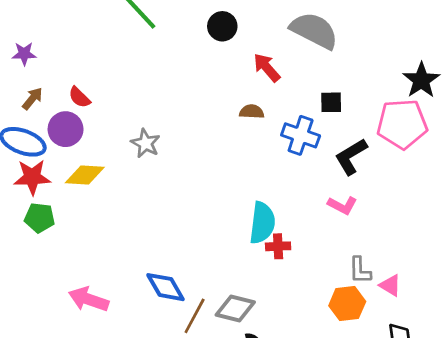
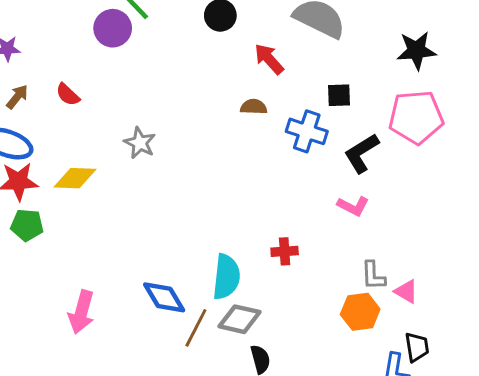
black star: (421, 80) -> (416, 51), moved, turned 30
purple circle: (66, 129) -> (113, 28), moved
cyan semicircle: (262, 223) -> (226, 277), moved
pink arrow: (89, 299) -> (81, 312), turned -93

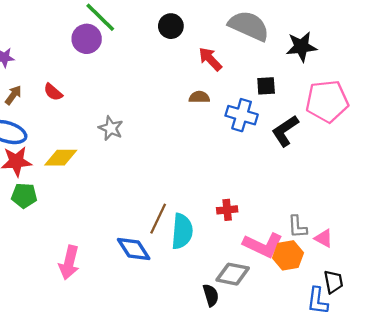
black star: (416, 51) -> (301, 47), moved
pink L-shape: (353, 206) -> (263, 245), moved, size x1.6
gray diamond: (240, 319) -> (233, 274), moved
brown line: (196, 328) -> (158, 219), moved

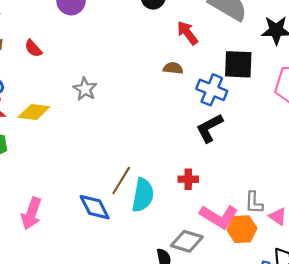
black square: (266, 86) -> (238, 64), size x1.6
black L-shape: (285, 131) -> (209, 128), moved

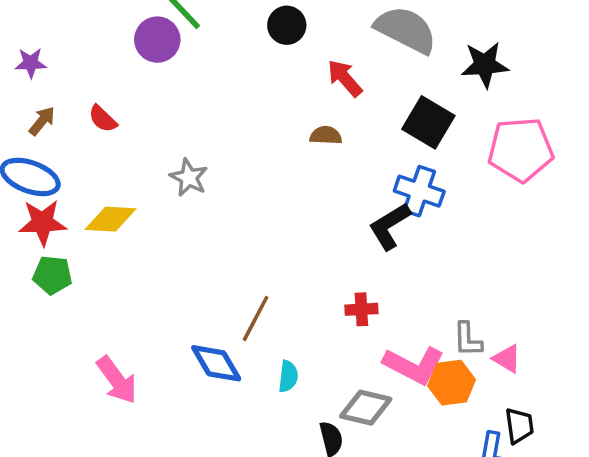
black square: (238, 64) -> (428, 122), turned 32
blue cross: (212, 90) -> (419, 191), moved
cyan semicircle: (143, 195) -> (288, 376), moved, size x0.6
pink arrow: (31, 214) -> (117, 380), turned -52

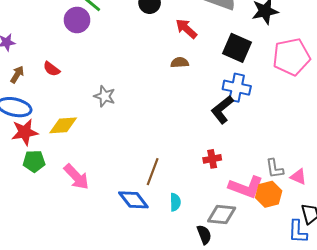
pink arrow: (117, 380) -> (76, 177), moved

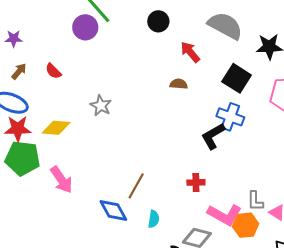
green pentagon: (34, 161) -> (23, 158), size x1.6

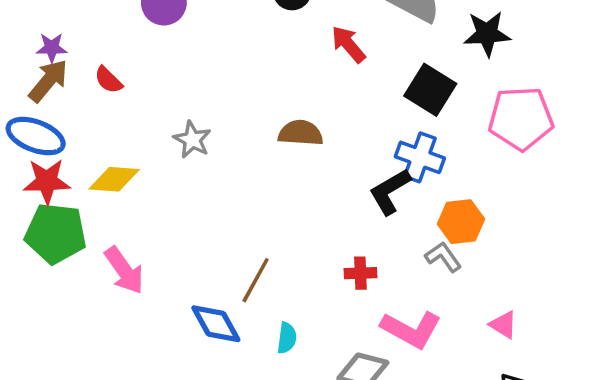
purple star: (14, 39) -> (52, 48), moved
brown arrow: (19, 71) -> (48, 81), size x1.5
brown semicircle: (179, 84) -> (301, 133), moved, size x1.4
gray L-shape: (255, 201) -> (443, 257), moved, turned 145
orange hexagon: (246, 225) -> (461, 222), moved

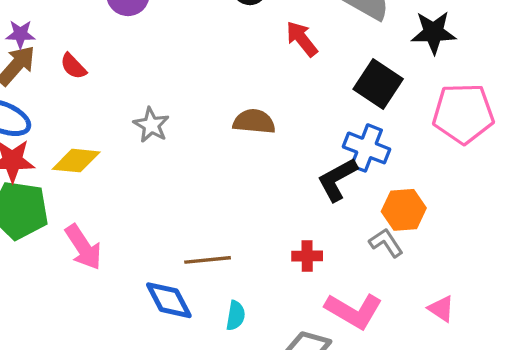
brown line: (256, 280) -> (208, 260), turned 54

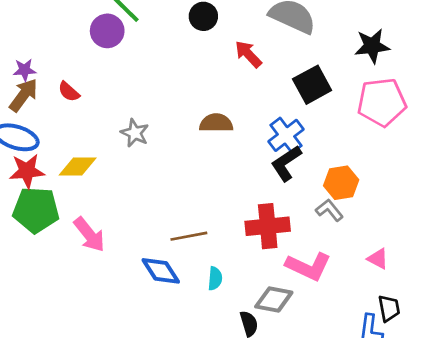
black star: (434, 32) -> (372, 46), moved
black square: (378, 84) -> (312, 85), turned 33
blue cross: (366, 148) -> (286, 135), moved, turned 36
red cross: (307, 256) -> (268, 226), size x1.8

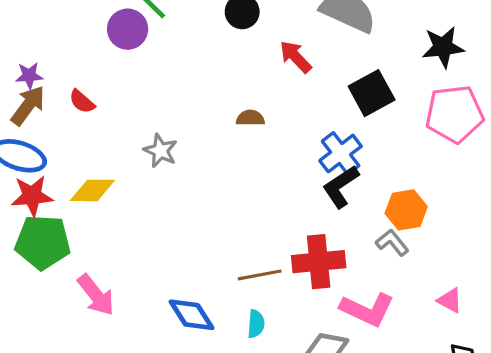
brown semicircle: (216, 123) -> (250, 118), moved, size x0.7
pink arrow: (89, 235) -> (96, 295), moved
brown line: (189, 236) -> (260, 275), moved

